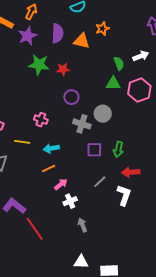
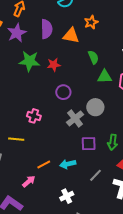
green semicircle: (119, 63) -> (93, 57), moved
gray cross: (82, 124) -> (75, 118), turned 36
cyan arrow: (51, 148) -> (68, 164), moved
pink arrow: (61, 184) -> (29, 181), moved

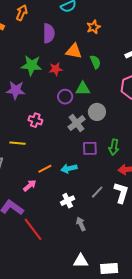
purple star: (17, 33) -> (16, 90), moved, turned 30
orange triangle: (71, 36) -> (74, 51), moved
green triangle: (105, 77) -> (83, 89), moved
gray line: (96, 175) -> (97, 192), moved

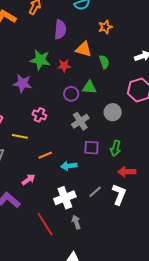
gray circle: (97, 112) -> (113, 112), moved
orange line: (45, 169) -> (45, 155), moved
white cross: (68, 201) -> (65, 198), size x1.5
red line: (33, 229) -> (45, 224), moved

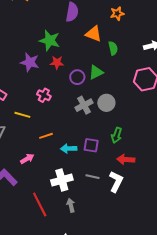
red star: (64, 66) -> (57, 63), moved
green triangle: (89, 87) -> (96, 72), turned -35
gray circle: (113, 112) -> (106, 103), moved
purple square: (91, 148) -> (91, 145), moved
gray line: (95, 192) -> (92, 177), turned 48

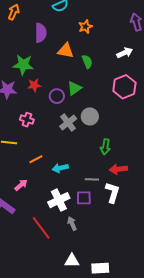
purple square: (91, 145) -> (84, 198), moved
gray line: (92, 177) -> (92, 179), moved

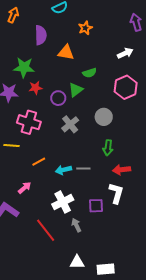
green semicircle: (87, 62) -> (90, 73), moved, turned 96
gray circle: (90, 116) -> (104, 117), moved
pink cross: (27, 120) -> (29, 122), size x1.6
gray line: (92, 179) -> (83, 168), moved
purple square: (84, 198) -> (96, 206), moved

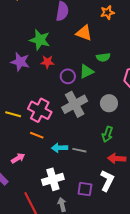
pink cross: (29, 122) -> (40, 110), moved
gray cross: (70, 124) -> (75, 104), size x1.4
orange line: (39, 162) -> (37, 135), turned 40

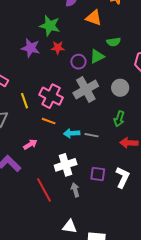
yellow line: (13, 114) -> (24, 101), turned 56
white L-shape: (107, 181) -> (123, 177), moved

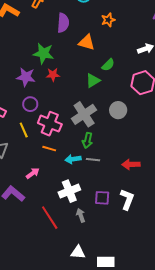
green semicircle: (114, 42) -> (108, 65), turned -32
purple circle: (78, 62) -> (30, 104), moved
green arrow: (119, 119) -> (87, 140), moved

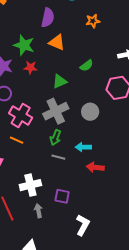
orange triangle: (87, 42) -> (57, 42), moved
green triangle: (93, 81) -> (60, 81), moved
cyan arrow: (73, 159) -> (83, 147), moved
white L-shape: (127, 199) -> (83, 225), moved

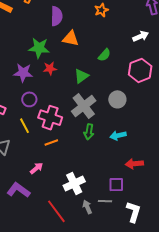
orange line: (17, 140) -> (51, 142), turned -32
gray line: (58, 157) -> (105, 201), moved
red arrow: (95, 167) -> (134, 164), moved
purple square: (62, 196) -> (116, 185), moved

